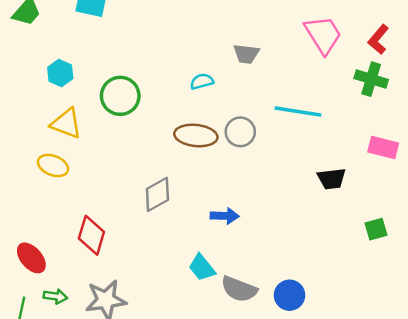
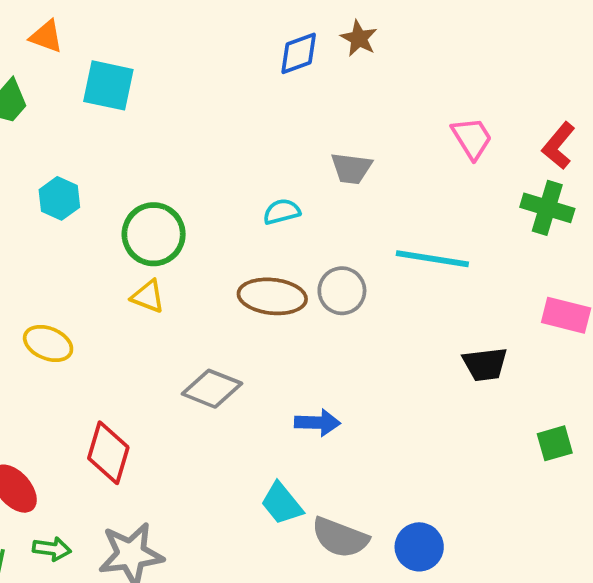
pink trapezoid: (323, 35) -> (472, 138), size x0.7
yellow triangle: (66, 123) -> (148, 296), moved, size x0.7
gray diamond: (157, 194) -> (212, 389), turned 51

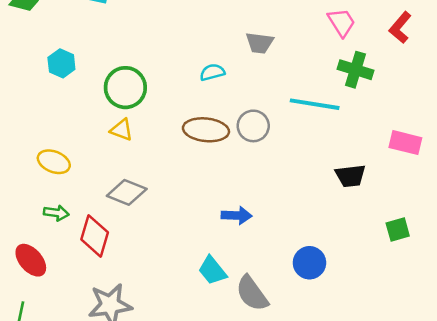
green cross: (547, 208) -> (356, 70), moved
gray diamond: (212, 389) -> (127, 192), moved
gray semicircle: (340, 538) -> (252, 293), turned 33
blue circle: (419, 547) -> (309, 263), moved
green arrow: (52, 549) -> (56, 213), moved

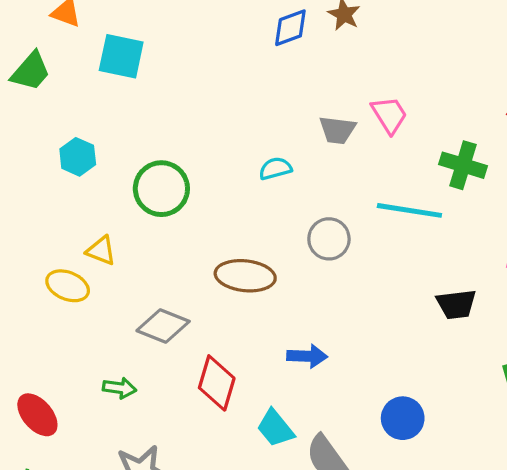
pink trapezoid: (341, 22) -> (389, 115), moved
yellow triangle: (122, 130) -> (101, 251), moved
brown ellipse: (206, 130) -> (245, 276), moved
green arrow: (56, 213) -> (120, 388), moved
red diamond: (95, 236) -> (217, 383), moved

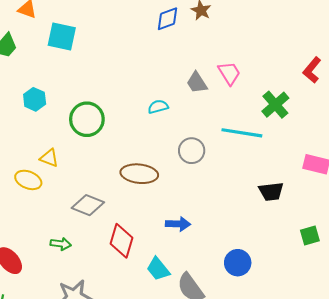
gray trapezoid: (337, 130) -> (197, 83), turned 50
green cross: (463, 165) -> (275, 105), turned 32

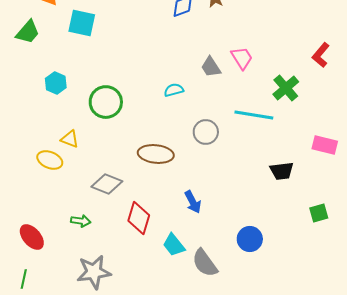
blue arrow: (178, 224) -> (193, 202), turned 60

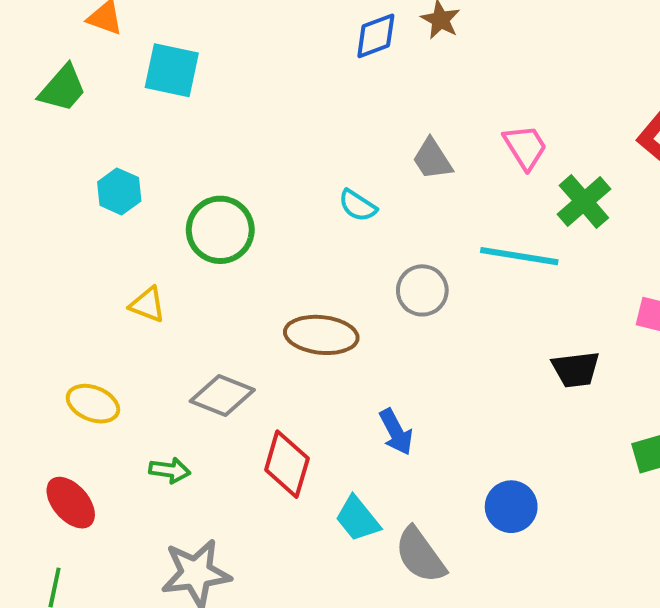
pink trapezoid: (242, 58) -> (525, 147), moved
cyan semicircle: (174, 90) -> (358, 206), turned -132
yellow ellipse: (50, 160) -> (93, 404), moved

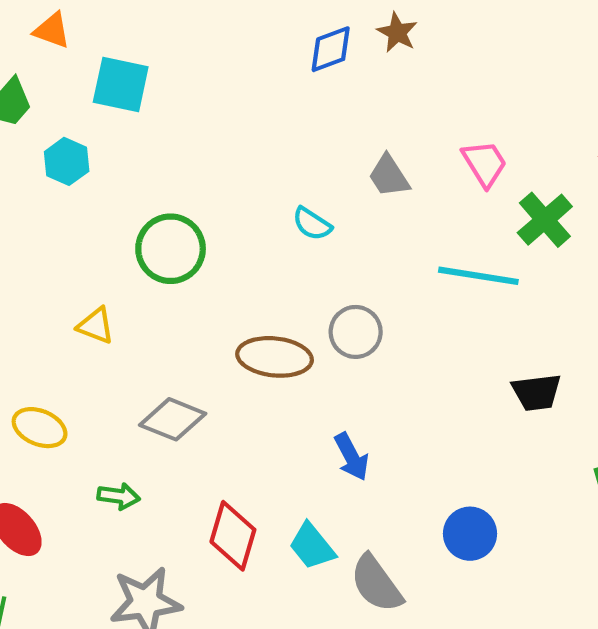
cyan hexagon: (119, 191) -> (67, 161), moved
gray circle: (422, 290) -> (356, 332), moved
red diamond: (287, 464) -> (233, 536), moved

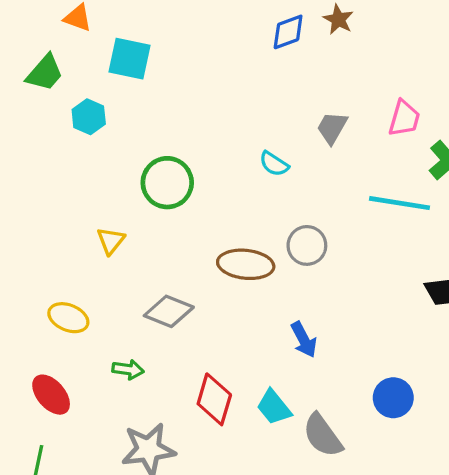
pink trapezoid: (485, 164) -> (404, 118), turned 48
gray trapezoid: (389, 176) -> (332, 128), turned 63
yellow triangle: (96, 326) -> (111, 241), turned 48

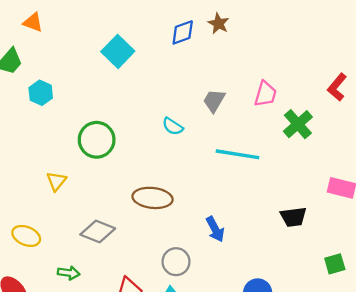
cyan square: (130, 59) -> (118, 51), moved, turned 32
cyan line: (400, 203) -> (237, 154), moved
gray circle: (307, 245) -> (176, 262), moved
blue arrow: (304, 340) -> (215, 229), moved

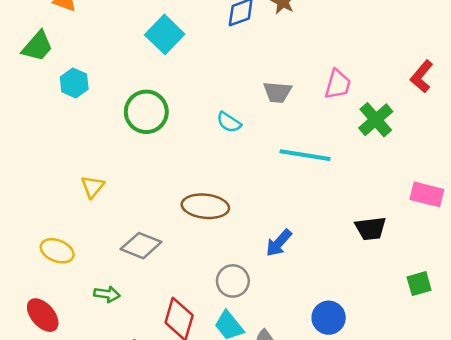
gray trapezoid: (214, 101) -> (277, 92), turned -115
green circle: (97, 140) -> (146, 112), moved
blue arrow: (215, 229) -> (279, 243), turned 70

